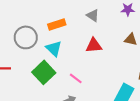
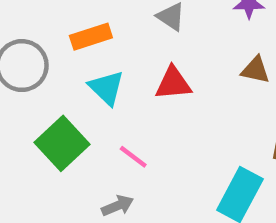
cyan triangle: (54, 48) -> (106, 88), moved

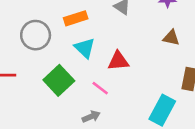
red triangle: (173, 83) -> (118, 61), moved

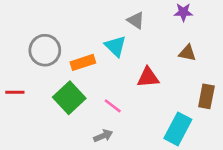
orange rectangle: (76, 18) -> (83, 62), moved
cyan triangle: (85, 48) -> (115, 46), moved
red triangle: (118, 61) -> (148, 77), moved

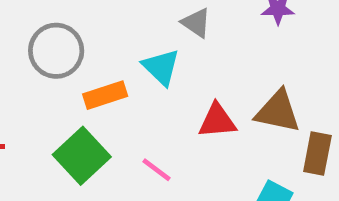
gray circle: (45, 50) -> (56, 51), moved
brown triangle: (187, 53) -> (278, 111), moved, size x1.5

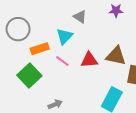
cyan triangle: (161, 67) -> (64, 36), turned 30
pink line: (156, 170) -> (62, 61), moved

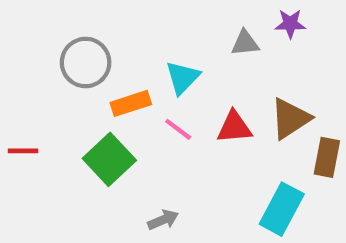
gray triangle: (80, 17) -> (245, 43), moved, turned -40
brown triangle: (116, 56) -> (290, 119), turned -45

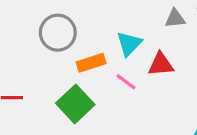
red triangle: (234, 127) -> (161, 64), moved

